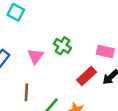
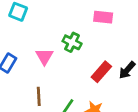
pink rectangle: (105, 51) -> (103, 17), moved

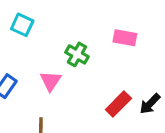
green cross: (72, 42) -> (77, 54), moved

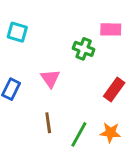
green cross: (77, 54) -> (84, 49), moved

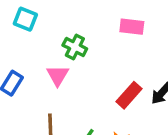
green cross: (84, 49) -> (75, 47), moved

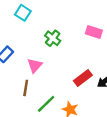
pink triangle: (58, 75) -> (35, 65), moved

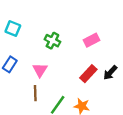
cyan square: (23, 13) -> (13, 29), moved
pink rectangle: (94, 32) -> (92, 40), moved, turned -35

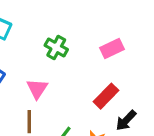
black arrow: (110, 73) -> (126, 120), moved

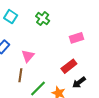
green cross: (56, 47) -> (43, 19), moved

